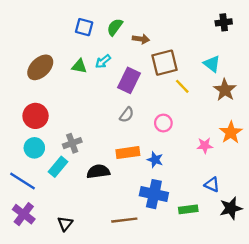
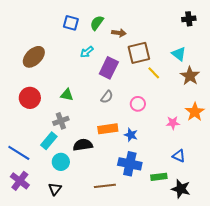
green triangle: (79, 66) -> (67, 95), moved
cyan circle: (34, 148) -> (61, 162), moved
black star: (231, 208) -> (181, 189), moved, turned 30

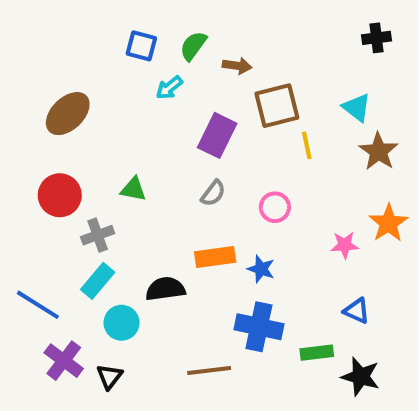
cyan arrow: (87, 52) -> (169, 88), moved
yellow line: (154, 73) -> (307, 145), turned 32
gray cross: (61, 121) -> (98, 235), moved
purple cross: (20, 181) -> (64, 361), moved

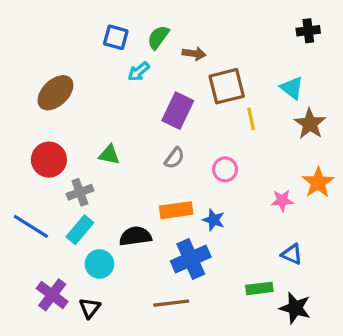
blue line: (38, 305) -> (31, 226), moved
blue cross: (259, 327) -> (191, 259), moved, turned -36

